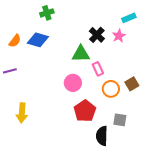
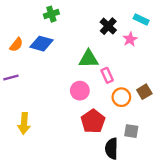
cyan rectangle: (129, 18) -> (141, 20), turned 48
black cross: (97, 35) -> (108, 26), moved

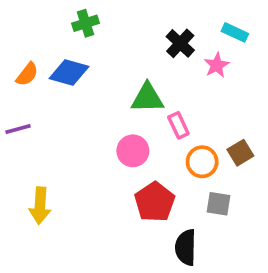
gray square: (131, 131) -> (219, 204), moved

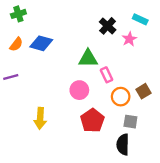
green cross: (85, 23) -> (18, 14), moved
yellow arrow: (40, 206) -> (40, 118), moved
black semicircle: (186, 247) -> (123, 144), moved

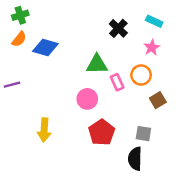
pink star: (129, 39) -> (152, 48), moved
orange semicircle: (16, 44) -> (19, 39), moved
orange circle: (121, 97) -> (141, 75), moved

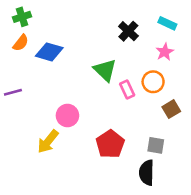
green triangle: (97, 64) -> (105, 70), turned 45
pink circle: (87, 99) -> (67, 116), moved
yellow arrow: (44, 130) -> (48, 141), turned 35

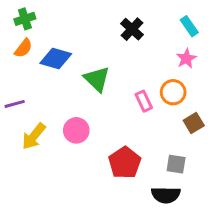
cyan rectangle: (167, 23) -> (189, 26), turned 30
black cross: (128, 31) -> (132, 29), moved
green triangle: (105, 70) -> (97, 79), moved
yellow arrow: (48, 141) -> (34, 136), moved
black semicircle: (147, 173) -> (166, 195), turned -90

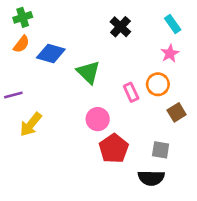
pink circle: (76, 130) -> (98, 119), moved

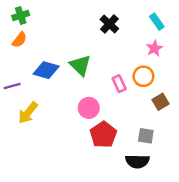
blue diamond: (51, 54) -> (46, 70), moved

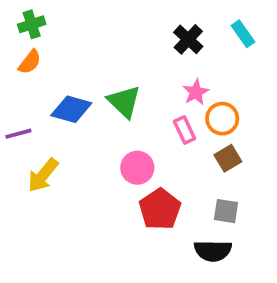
black cross: (109, 24) -> (188, 39), moved
pink star: (154, 48) -> (196, 92), moved
brown square: (160, 102) -> (228, 158), moved

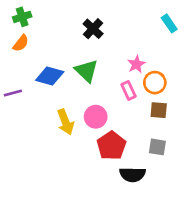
black cross: (188, 39) -> (93, 29), moved
brown square: (228, 158) -> (159, 110), turned 36
yellow arrow: (43, 175) -> (65, 122), moved, turned -60
black semicircle: (213, 251) -> (132, 175), moved

